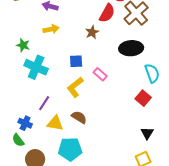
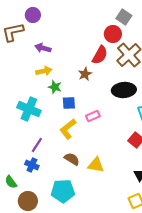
green star: (23, 45) -> (55, 87), moved
pink rectangle: (100, 74) -> (93, 116), turned -64
blue cross: (25, 123) -> (32, 165), moved
yellow triangle: (55, 123) -> (96, 165), moved

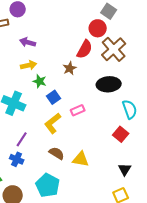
blue square: (69, 103) -> (54, 97), turned -32
cyan pentagon: (63, 191) -> (48, 185), turned 30

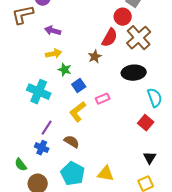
brown semicircle: (57, 153) -> (72, 142), moved
yellow triangle: (81, 159) -> (106, 174), moved

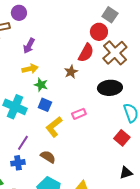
purple arrow: (53, 31) -> (29, 46), turned -77
blue square: (79, 86) -> (45, 105), moved, turned -32
blue cross: (42, 148) -> (18, 163), turned -32
black triangle: (150, 158) -> (126, 173), turned 40

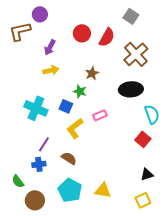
red circle: (99, 32) -> (82, 33), moved
red semicircle: (86, 53) -> (107, 37), moved
green star: (41, 85) -> (80, 91), moved

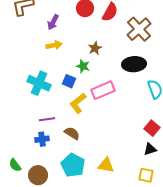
pink rectangle: (100, 115) -> (103, 90), size x1.6
red square: (143, 139) -> (152, 128), moved
purple line: (44, 144) -> (47, 119), turned 49
green semicircle: (18, 181) -> (15, 165), moved
yellow square: (143, 200) -> (146, 175), turned 35

